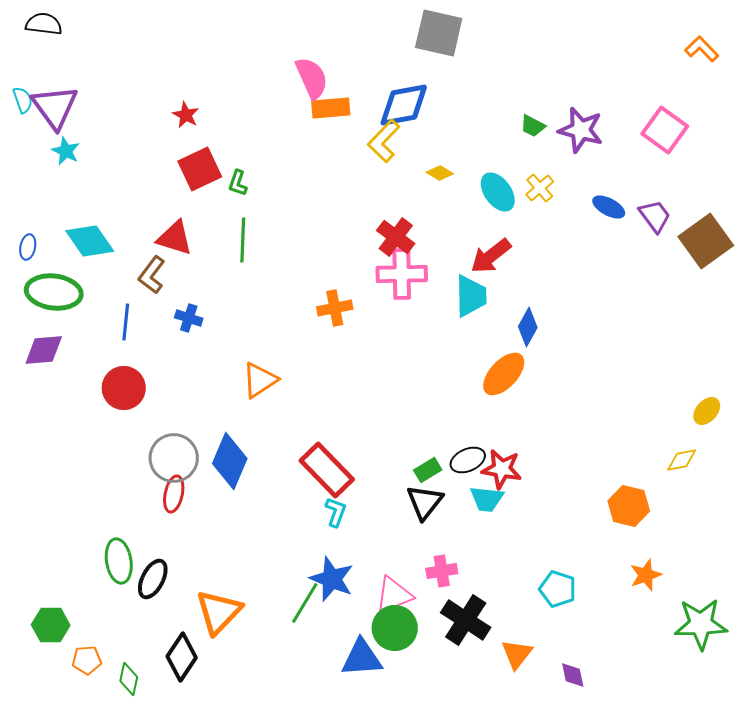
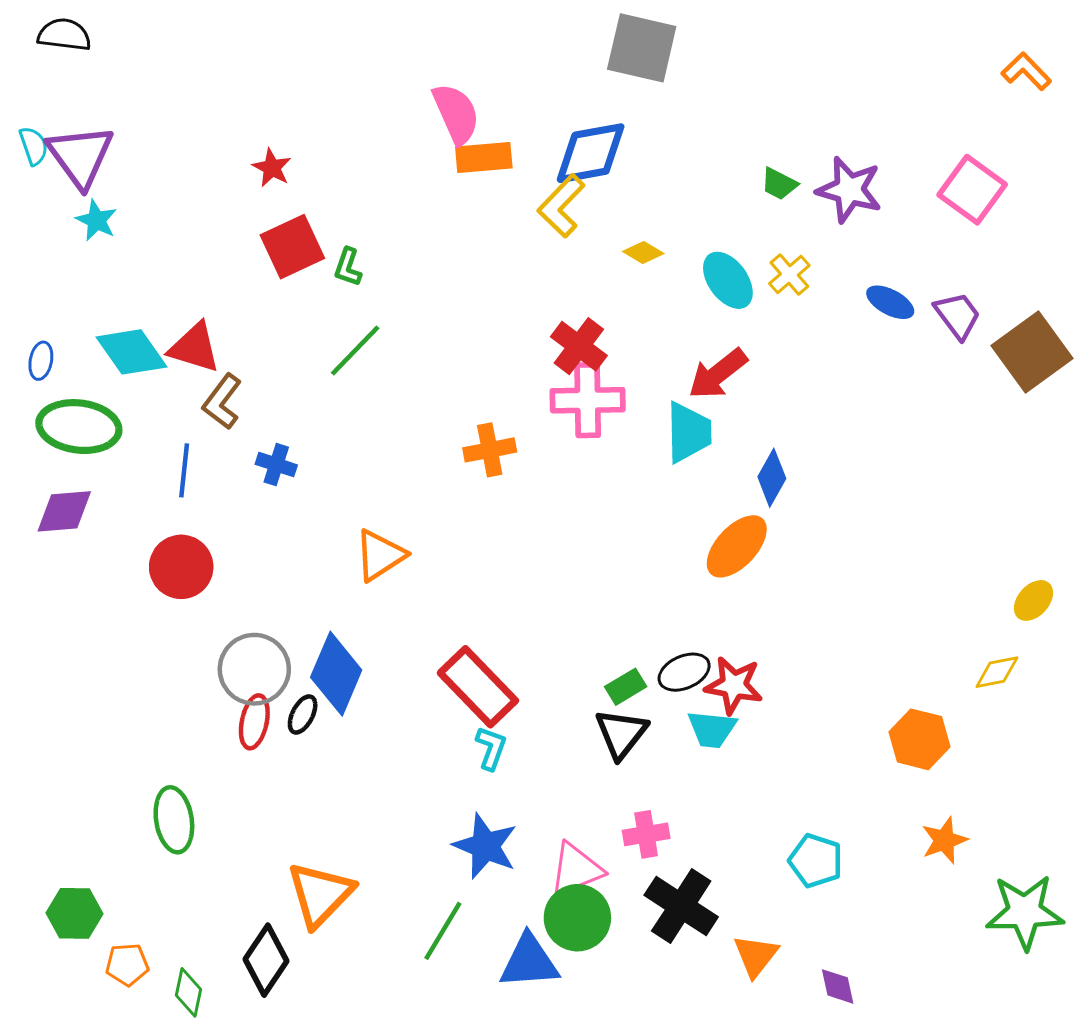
red triangle: (175, 238) -> (194, 348), moved
green line: (243, 240) -> (355, 350), turned 42
black ellipse: (153, 579) -> (303, 715), moved, size x0.7
green line: (305, 603) -> (443, 931), moved

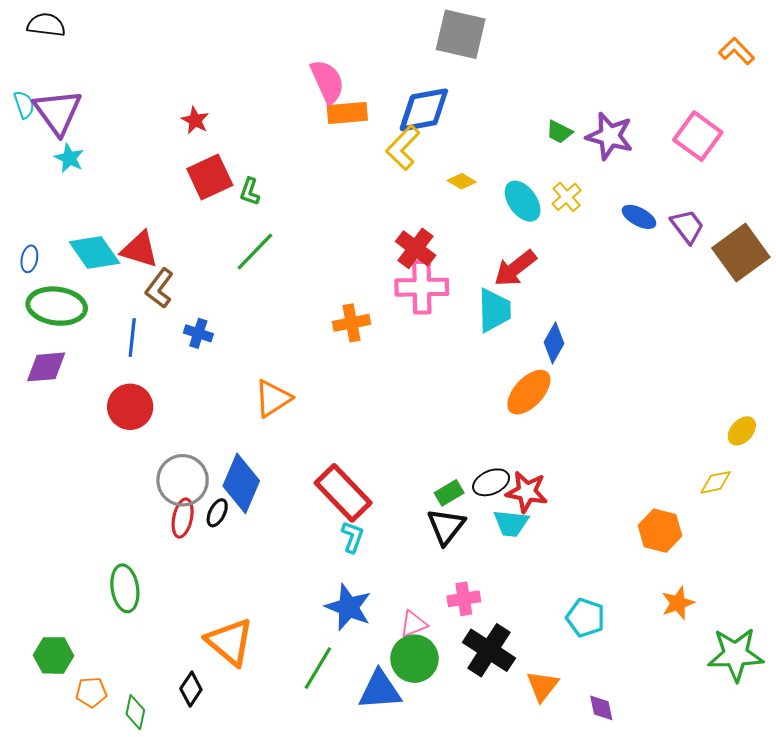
pink triangle: (576, 869) -> (413, 624), size x0.7
orange triangle: (320, 894) -> (230, 642), turned -34
black diamond: (266, 960) -> (191, 689), size x0.7

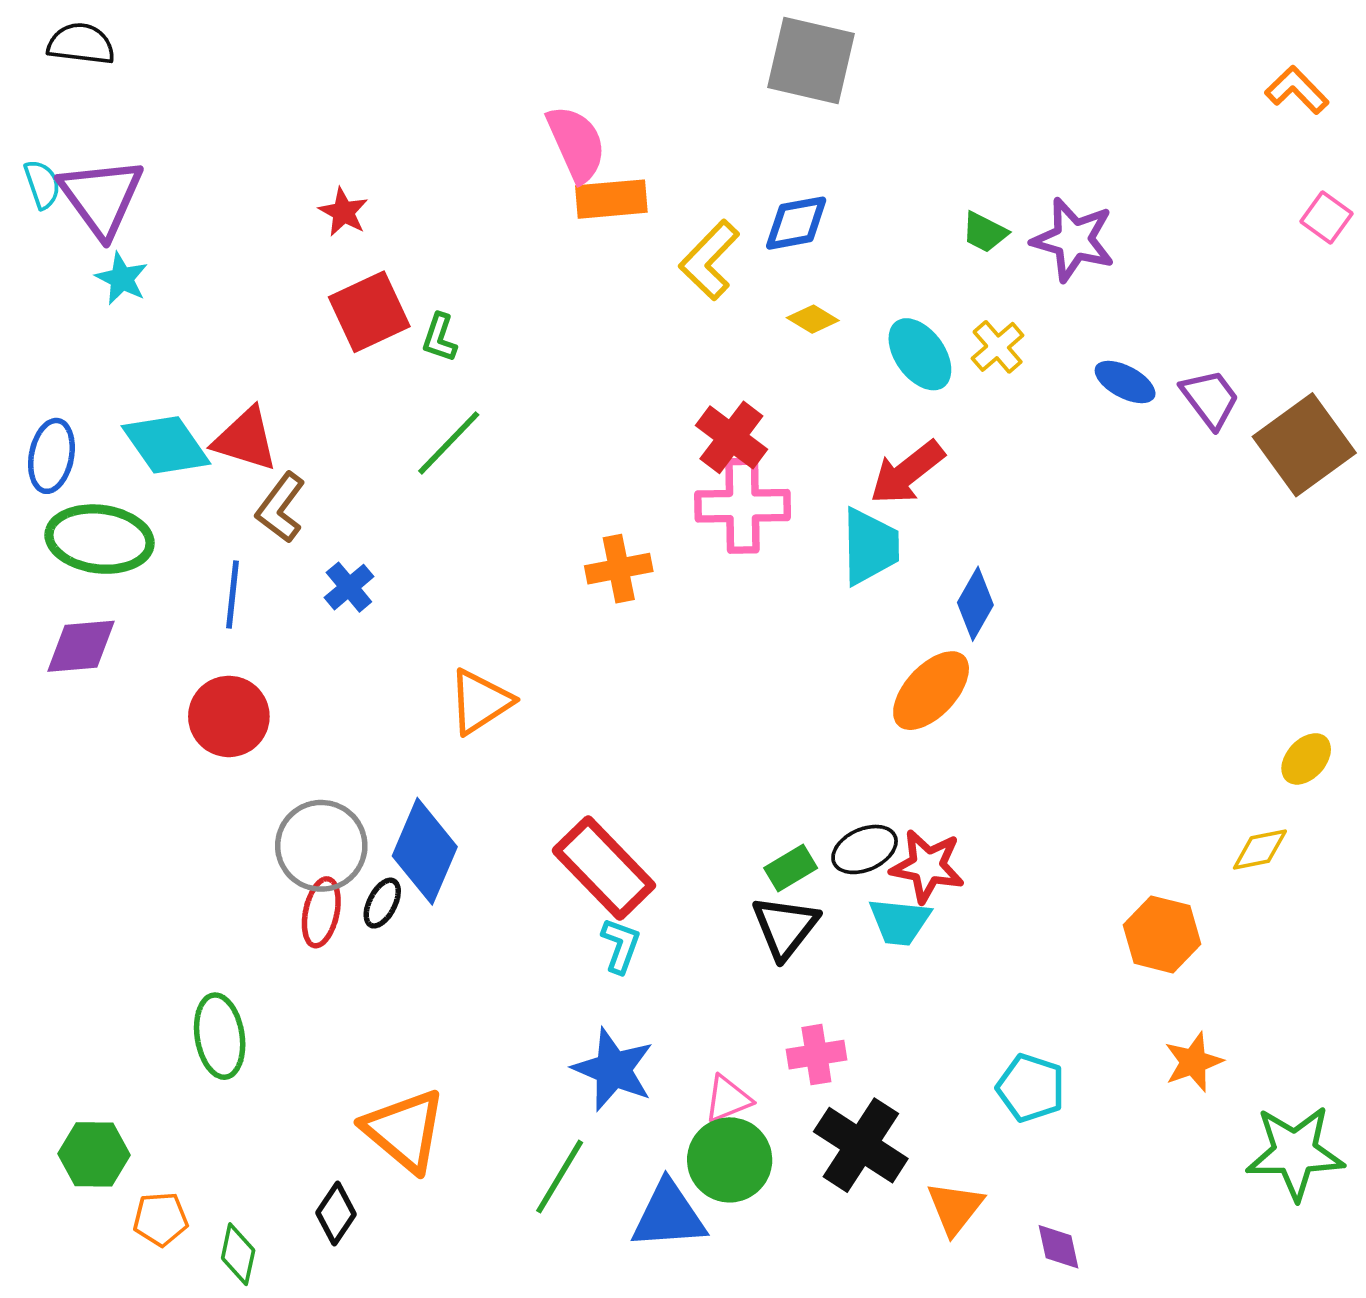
blue diamond: (424, 110) -> (796, 223), moved, size x0.7
pink square: (698, 136) -> (1326, 218), moved, size x0.6
blue ellipse: (29, 259) -> (51, 456), size x1.5
blue cross: (198, 333) -> (349, 587), turned 32

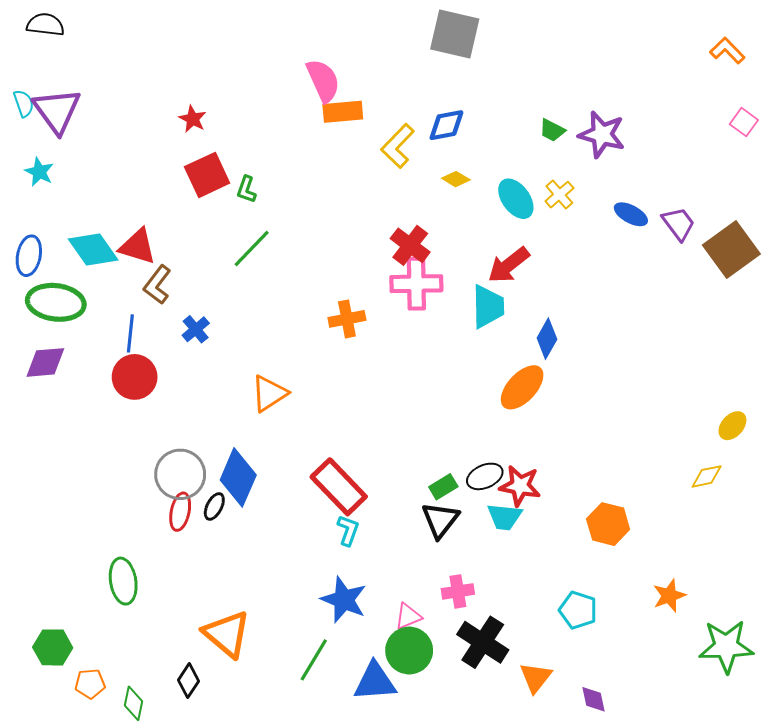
cyan star: (122, 279) -> (39, 172), moved
red circle: (229, 716) -> (135, 377), moved
orange hexagon: (1162, 934) -> (608, 524), moved

